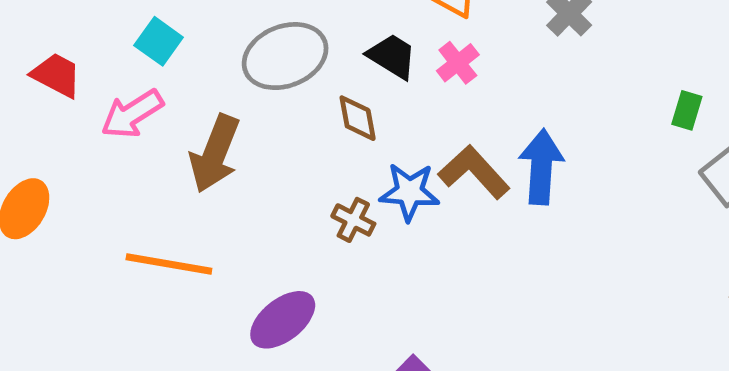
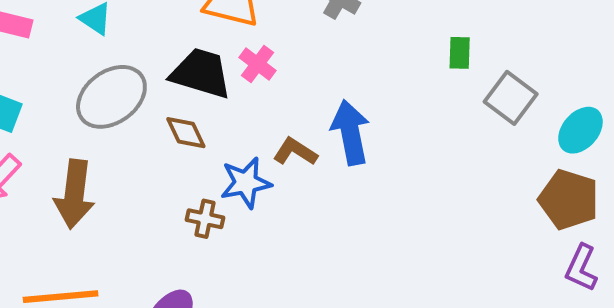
black trapezoid: (392, 56) -> (201, 73), size x1.4
brown L-shape: (474, 172) -> (295, 152), size x0.7

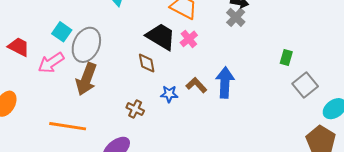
gray ellipse: (111, 97) -> (86, 45), moved, turned -44
blue star: (246, 183) -> (169, 94), size x0.7
brown cross: (205, 219) -> (135, 109), moved

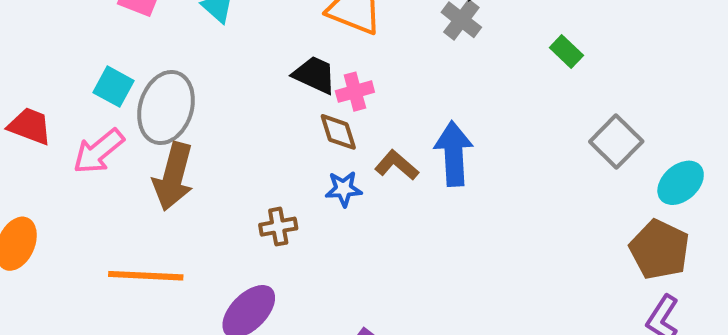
black trapezoid: (161, 37) -> (315, 75), size x0.7
pink cross: (189, 39) -> (355, 92), moved, turned 30
green rectangle: (286, 58) -> (566, 52), moved, turned -56
brown diamond: (147, 63) -> (338, 132), moved
brown cross: (135, 109) -> (278, 227), turned -30

